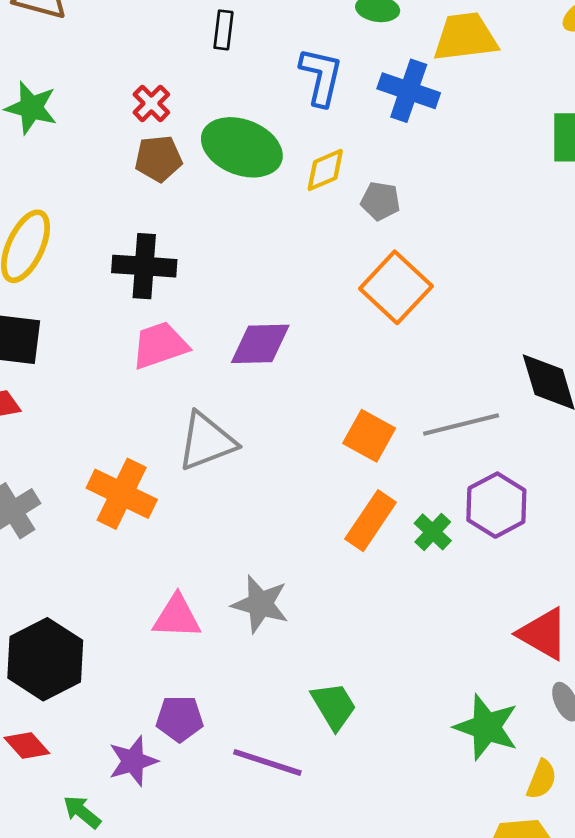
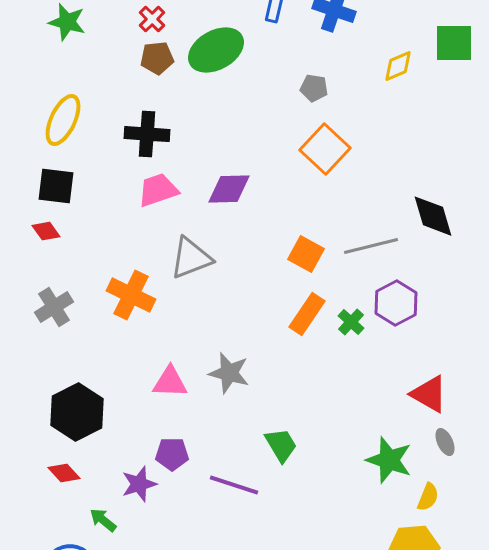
green ellipse: (242, 147) -> (216, 50), turned -50
yellow diamond: (325, 170) -> (398, 66), moved

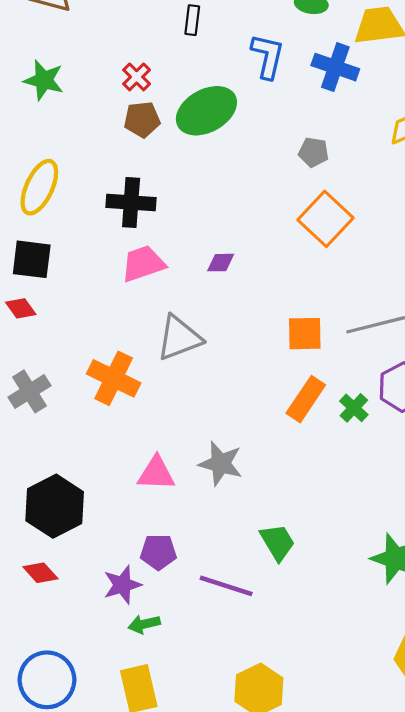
purple diamond: (229, 189) -> (221, 263), size x0.6
orange square: (306, 254) -> (305, 334), turned -30
green arrow: (103, 520) -> (144, 624), moved, turned -52

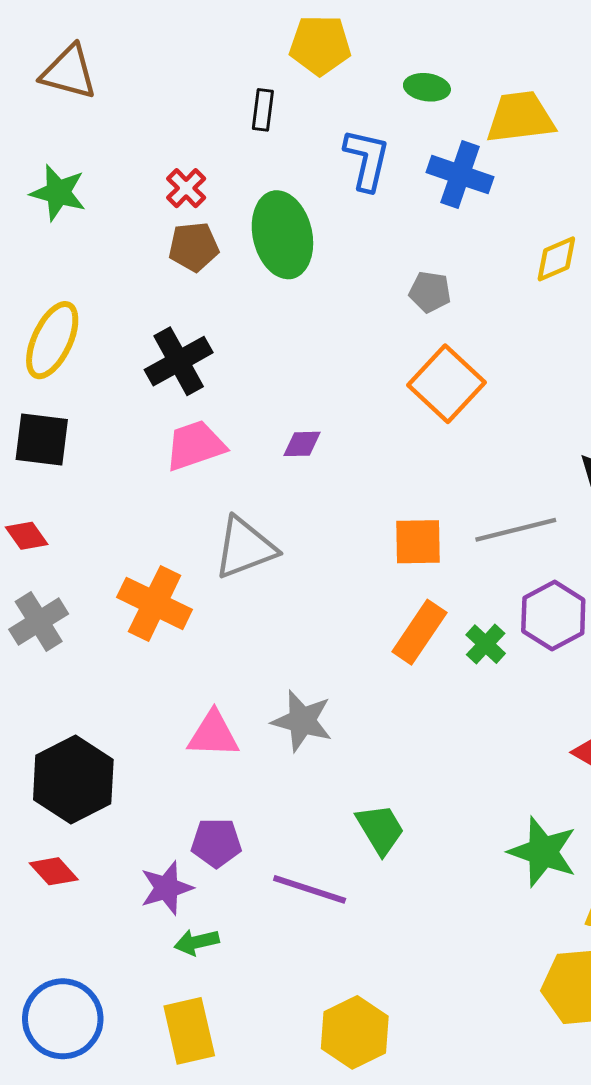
green ellipse: (206, 111) -> (282, 235), turned -74
black cross: (131, 203) -> (179, 361), turned -33
red diamond: (21, 308) -> (27, 536), moved

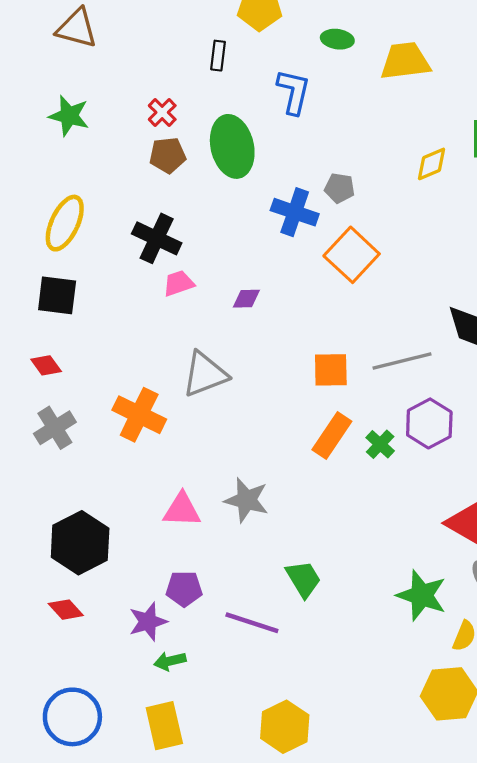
blue cross: (460, 175) -> (295, 212), moved
black cross: (179, 361) -> (157, 238), turned -36
pink trapezoid: (195, 445) -> (179, 283), moved, size x0.7

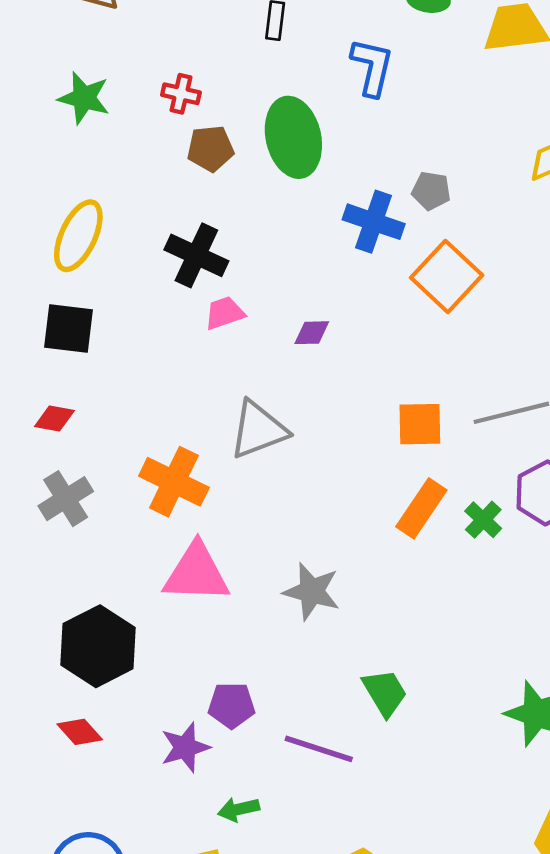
red cross: (162, 112) -> (181, 94), moved, turned -32
red diamond: (46, 365) -> (54, 418), turned -44
pink triangle: (182, 510) -> (196, 573), moved, size x1.4
green arrow: (170, 661) -> (239, 809), moved

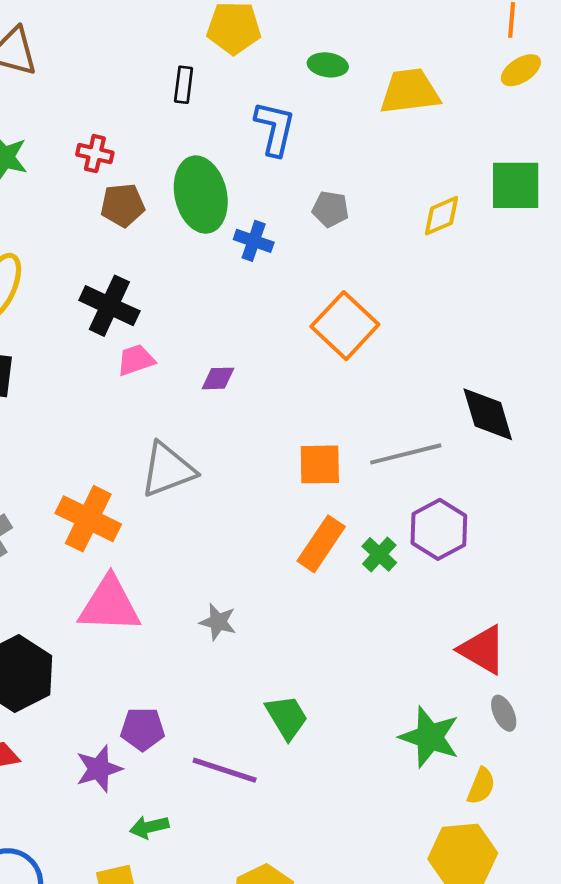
gray pentagon: (431, 191) -> (330, 209), moved
blue cross: (374, 222) -> (254, 241), moved, size x0.7
gray star: (312, 591) -> (218, 622), size x0.7

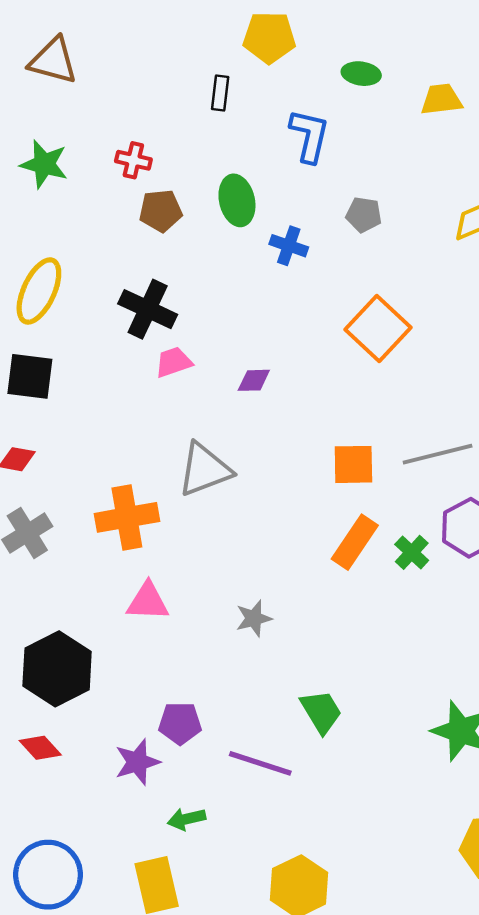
yellow trapezoid: (410, 91) -> (441, 99), size x0.7
green ellipse: (201, 195) -> (237, 200), size x0.7
orange cross: (88, 519) -> (127, 517), turned -36
pink triangle: (109, 605) -> (148, 602), size x0.7
gray star: (218, 622) -> (254, 618), turned -30

